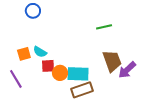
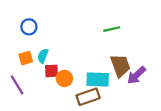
blue circle: (33, 11) -> (29, 27), moved
cyan semicircle: (40, 52) -> (43, 56), turned 80
cyan rectangle: (78, 74) -> (98, 80), moved

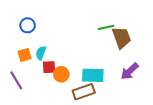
brown trapezoid: (120, 66) -> (121, 38), moved

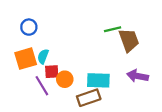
orange square: (24, 55) -> (26, 59), size x1.5
purple arrow: (130, 71) -> (138, 76), turned 54
purple line: (16, 80) -> (42, 86), moved

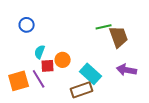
orange square: (26, 59) -> (19, 81), moved
orange circle: (65, 79) -> (63, 60), moved
cyan rectangle: (98, 80) -> (91, 74), turned 40

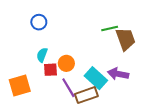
blue circle: (27, 25) -> (39, 22), moved
purple arrow: (127, 70) -> (118, 74), moved
purple line: (39, 79) -> (68, 88), moved

